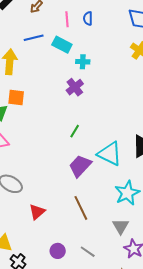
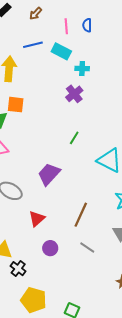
purple trapezoid: (80, 166) -> (49, 174), moved
brown line: (81, 208) -> (81, 215), turned 50
purple circle: (58, 251) -> (50, 248), moved
gray line: (88, 252) -> (87, 247), moved

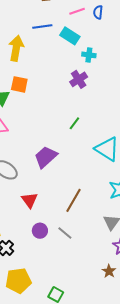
pink line: (66, 26) -> (77, 11), turned 70
red triangle: (37, 219) -> (29, 200), turned -30
gray line: (87, 247) -> (65, 233), moved
yellow pentagon: (34, 300) -> (18, 281), turned -30

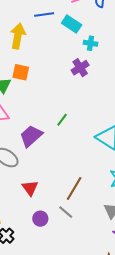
green line: (74, 123) -> (62, 120), moved
purple trapezoid: (46, 157) -> (31, 136), moved
gray line: (65, 233) -> (66, 212), moved

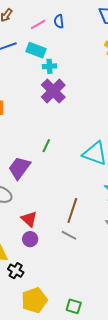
cyan cross: (90, 43) -> (49, 66), moved
purple cross: (80, 68) -> (53, 91), size x1.4
purple circle: (40, 219) -> (30, 239), moved

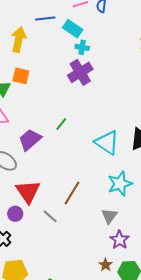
red triangle: (29, 219) -> (28, 192), size x1.5
gray line: (69, 235) -> (50, 216), moved
purple circle: (30, 239) -> (15, 214), moved

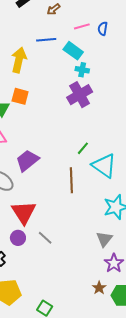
green line: (61, 124) -> (83, 148), moved
brown line: (72, 193) -> (71, 180), moved, turned -35
purple circle: (15, 214) -> (18, 238), moved

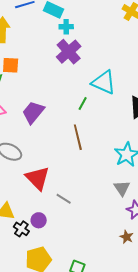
purple trapezoid: (27, 160) -> (33, 112), moved
cyan triangle: (104, 166) -> (104, 82), moved
purple circle: (18, 238) -> (39, 220), moved

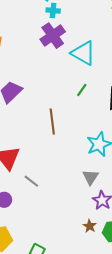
cyan triangle: (104, 82) -> (83, 53), moved
green line: (83, 104) -> (82, 90), moved

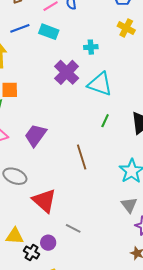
cyan cross: (53, 11) -> (91, 47), moved
gray line: (31, 181) -> (73, 228), moved

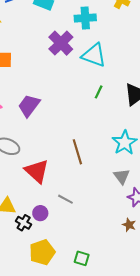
cyan cross: (91, 47) -> (85, 18), size x1.5
brown line: (82, 157) -> (77, 152), moved

